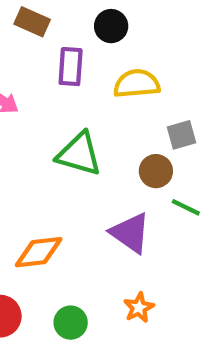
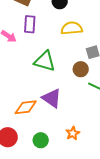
purple rectangle: (71, 67) -> (30, 24), moved
purple triangle: (130, 233) -> (52, 98), moved

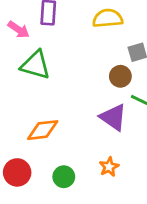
green triangle: (45, 61) -> (36, 65), moved
purple triangle: (52, 98) -> (113, 117), moved

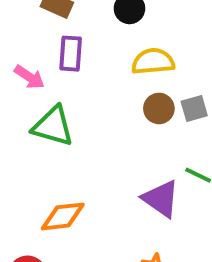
brown circle: (120, 76) -> (159, 108), moved

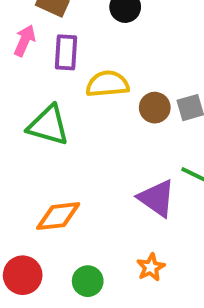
yellow semicircle: (153, 61) -> (107, 84), moved
pink arrow: (29, 77) -> (25, 41), moved, turned -100

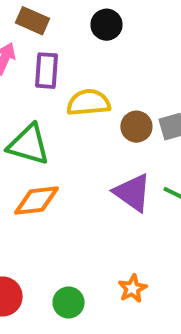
purple triangle: (157, 198) -> (132, 193), moved
orange diamond: (58, 216) -> (37, 201), moved

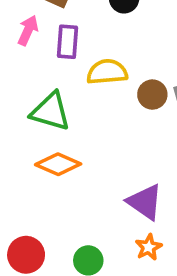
purple triangle: (132, 193) -> (145, 202), moved
orange diamond: (37, 201) -> (58, 164), turned 30

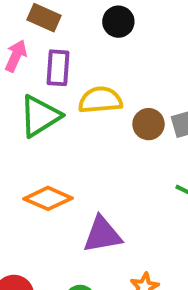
green triangle: (51, 111) -> (40, 116), moved, turned -48
purple triangle: (145, 202) -> (102, 235), moved, turned -45

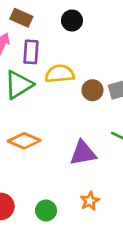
purple triangle: (102, 235) -> (83, 153), moved

